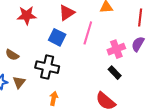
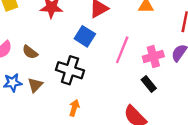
pink line: (88, 33) -> (122, 50), moved

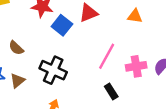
blue square: (85, 36) -> (62, 25), moved
black rectangle: (149, 84) -> (111, 92), moved

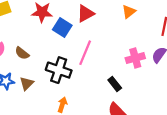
orange triangle: (135, 16) -> (129, 12), turned -40
pink line: (107, 56) -> (85, 53), moved

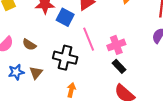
pink line: (85, 53) -> (89, 39), turned -40
pink cross: (135, 58) -> (116, 45), moved

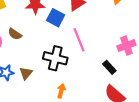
brown semicircle: (29, 45) -> (15, 34), moved
pink cross: (116, 45) -> (126, 46), moved

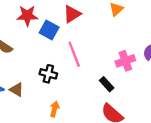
black cross: (55, 58) -> (48, 74), size x0.7
brown triangle: (26, 73) -> (16, 90), turned -40

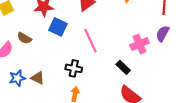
blue square: (49, 30) -> (58, 27), moved
black cross: (48, 74) -> (74, 68), moved

